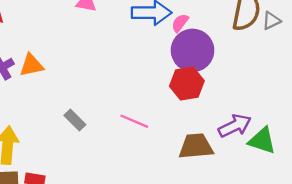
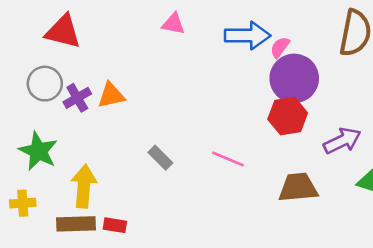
purple arrow: (235, 126) -> (342, 141), moved

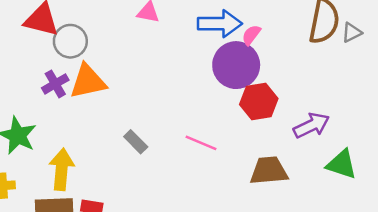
purple circle: (294, 78) -> (236, 65), moved
gray circle: (45, 84) -> (70, 41), moved
orange triangle: (111, 95) -> (88, 81), size x1.4

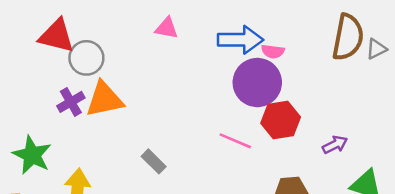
pink semicircle: (251, 35) -> (273, 51), turned -120
purple arrow: (312, 125) -> (335, 145), size x0.7
pink line: (201, 143) -> (235, 141), moved

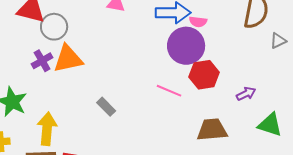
gray triangle: (376, 49) -> (278, 41), moved

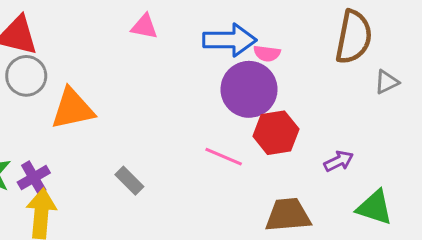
gray circle: (54, 27) -> (26, 76), moved
purple cross: (42, 61) -> (34, 178), moved

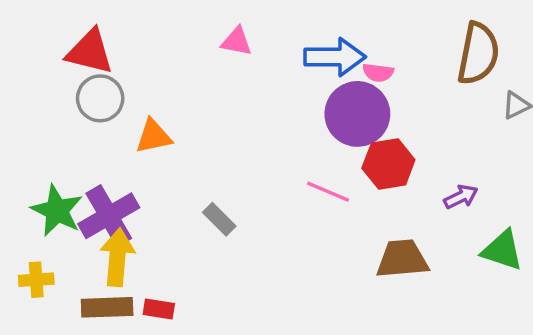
orange triangle: (73, 109) -> (154, 136), size x0.7
purple cross: (34, 178) -> (109, 216), size x1.6

